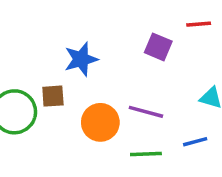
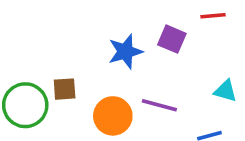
blue star: (81, 59) -> (125, 52), moved

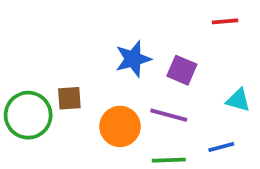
purple square: (172, 39) -> (182, 70), moved

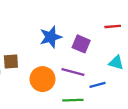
red line: (225, 21) -> (113, 26), moved
blue line: (221, 147) -> (97, 85), moved

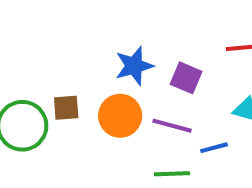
orange circle: (43, 79) -> (120, 116), moved

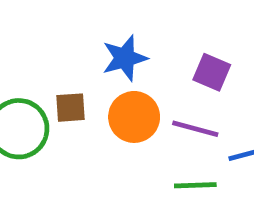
blue star: (134, 66) -> (125, 58), moved

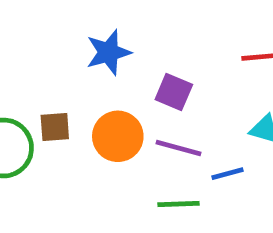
blue star: (125, 58) -> (108, 52), moved
purple square: (212, 72) -> (174, 92), moved

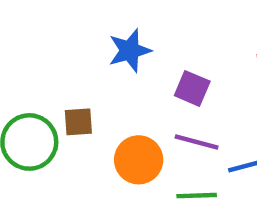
orange circle: (118, 136) -> (139, 160), moved

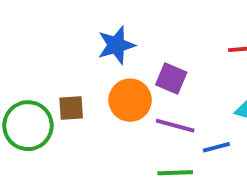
orange circle: (139, 160) -> (130, 100), moved

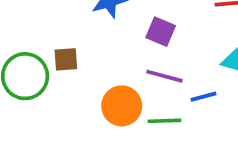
orange circle: (130, 100) -> (122, 106), moved

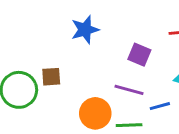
purple square: (161, 32) -> (139, 55), moved

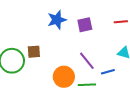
purple square: (139, 55) -> (85, 25), moved, turned -35
purple line: (129, 90) -> (87, 61), turned 36

